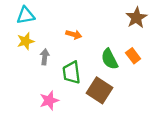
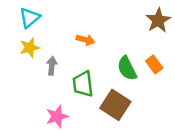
cyan triangle: (26, 15) -> (30, 18), turned -30

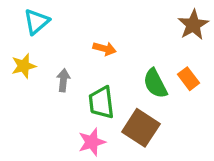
yellow star: (30, 48) -> (24, 66), moved
pink star: (57, 116) -> (92, 142), moved

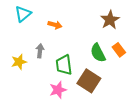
brown star: (193, 25) -> (110, 20), moved
orange arrow: (105, 49) -> (55, 25), moved
yellow star: (24, 66) -> (19, 62), moved

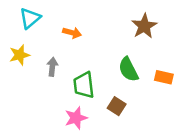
orange rectangle: (119, 50) -> (164, 77), moved, turned -40
yellow star: (19, 62) -> (20, 55), moved
brown square: (89, 81) -> (117, 106), size x0.6

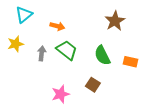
green trapezoid: (84, 85) -> (67, 50), moved, turned 135

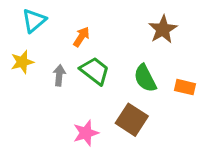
orange arrow: (57, 26) -> (81, 37), turned -72
brown square: (93, 85) -> (132, 120), size x1.5

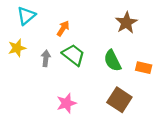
brown square: (132, 120) -> (119, 100), moved

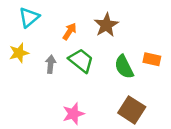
brown star: (126, 23) -> (106, 25), moved
orange rectangle: (144, 68) -> (152, 59), moved

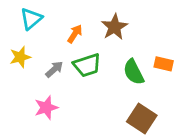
green trapezoid: (81, 61) -> (87, 65), turned 124
gray arrow: (51, 64) -> (54, 69), turned 42
pink star: (73, 114) -> (46, 108), moved

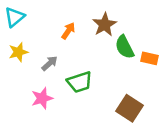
cyan triangle: (31, 19) -> (15, 17), moved
green trapezoid: (87, 65) -> (80, 82), moved
green semicircle: (134, 72) -> (125, 47), moved

